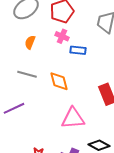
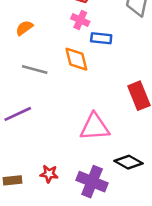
orange semicircle: (30, 42) -> (24, 28), moved, turned 32
orange diamond: (59, 81) -> (76, 59), moved

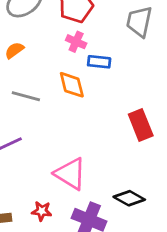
pink triangle: (95, 127) -> (70, 174), moved, turned 36

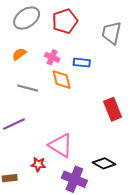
pink cross: (76, 42) -> (52, 57), moved
red star: (42, 211) -> (38, 164), moved

